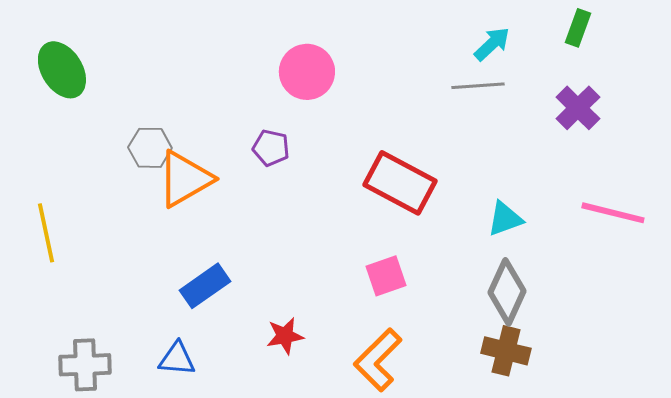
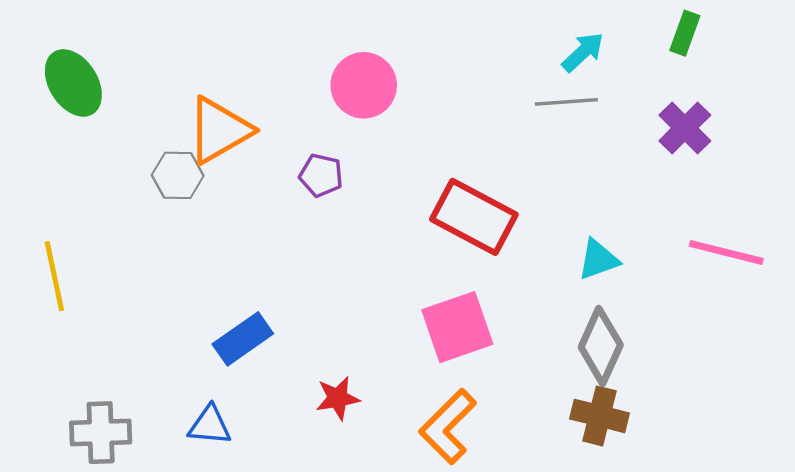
orange triangle: (185, 179) -> (219, 130), moved
pink square: (386, 276) -> (457, 327), size x1.5

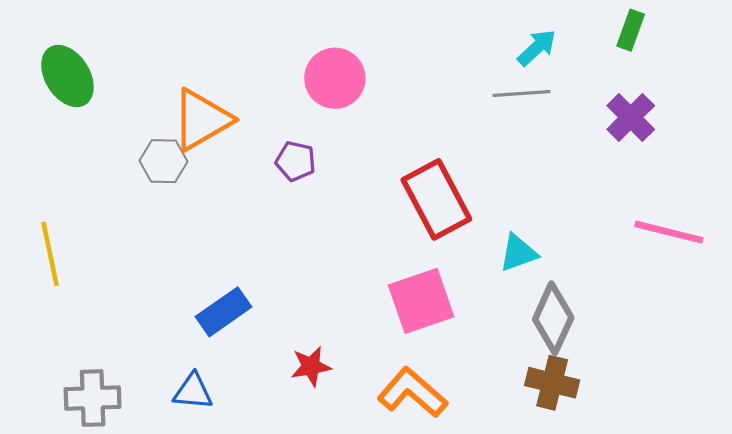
red rectangle: (474, 217) -> (436, 199), turned 34
cyan triangle: (598, 260) -> (518, 253), moved
orange L-shape: (448, 427) -> (412, 393), turned 86

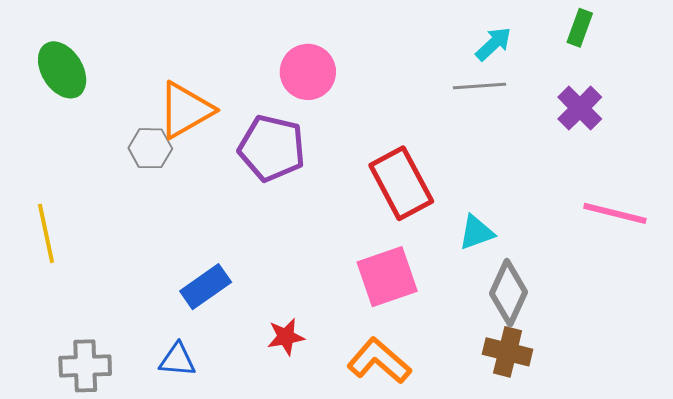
purple pentagon: (296, 161) -> (272, 148), size x1.8

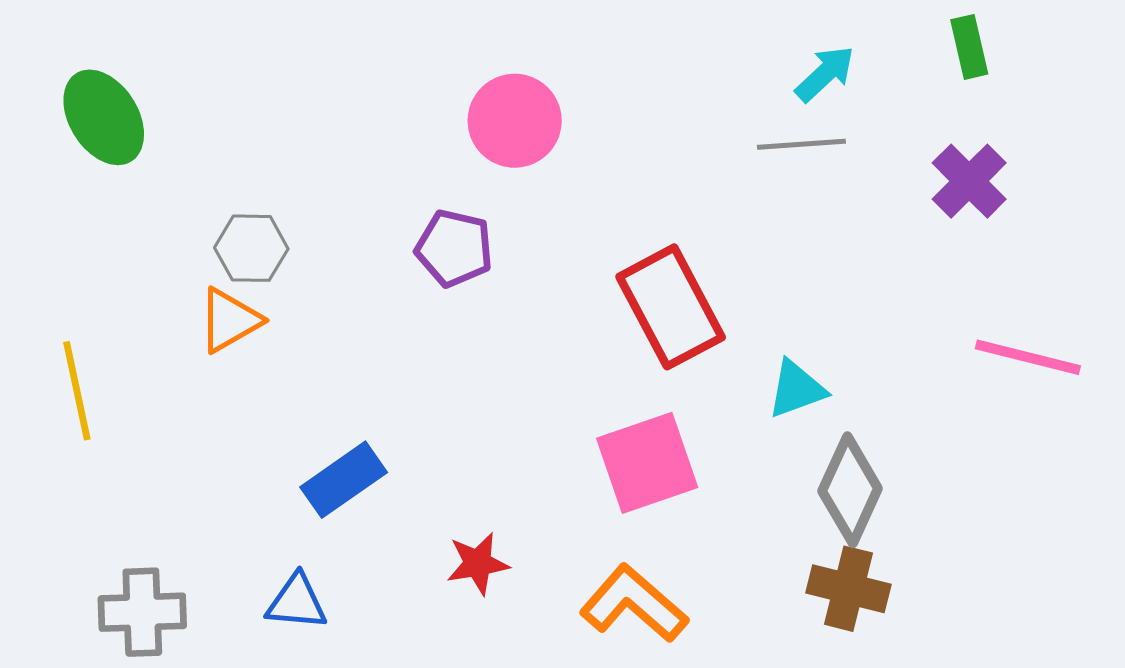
green rectangle: (580, 28) -> (969, 47), turned -33
orange triangle: (185, 110) -> (230, 320), moved, size x0.7
purple pentagon: (272, 148) -> (454, 248), size x0.7

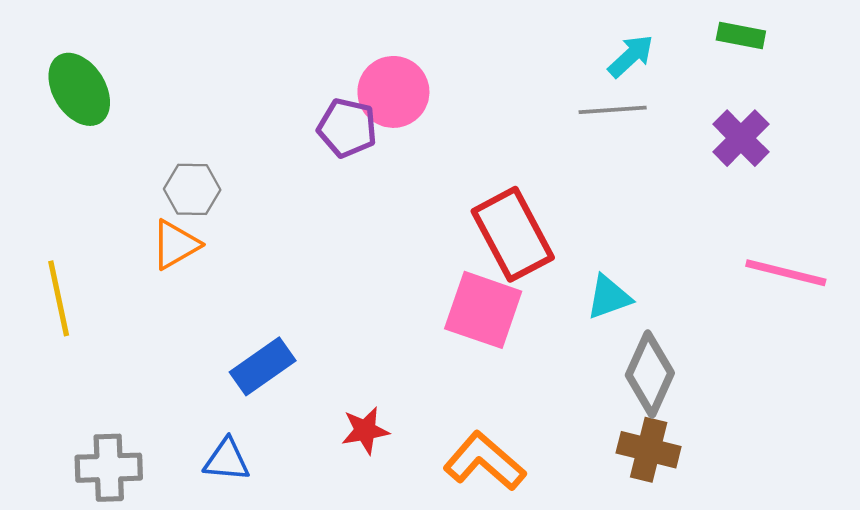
green rectangle: (969, 47) -> (741, 36), turned -66
purple pentagon: (454, 248) -> (347, 128), moved
pink square: (647, 463) -> (483, 310), moved, turned 38

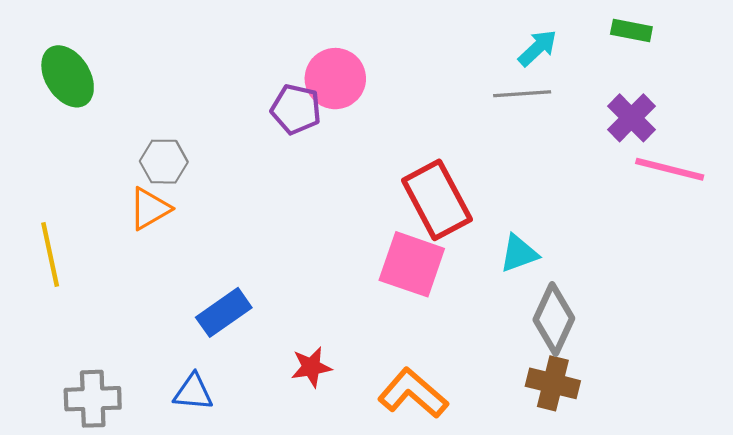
pink line: (786, 273) -> (670, 169), moved

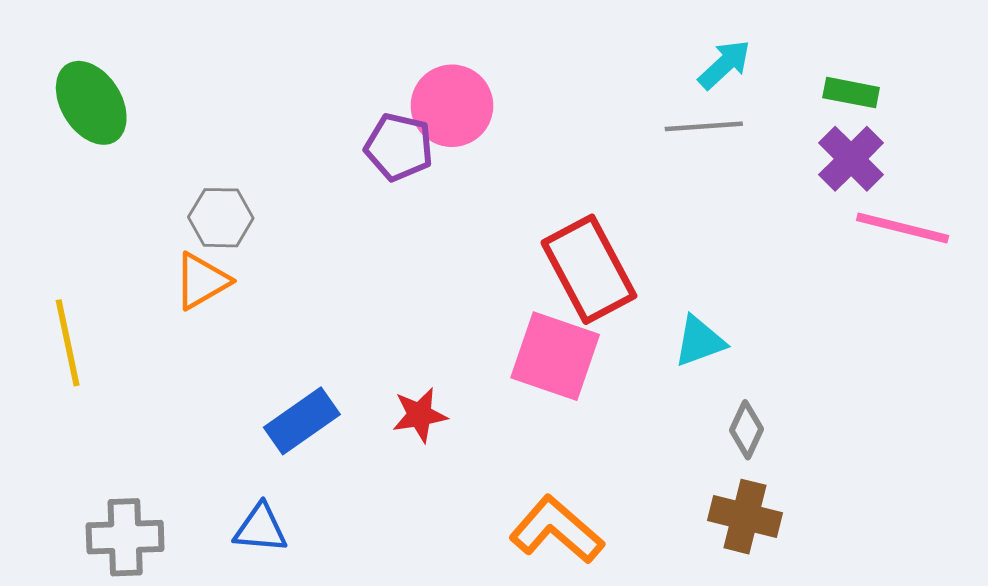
green rectangle: (631, 30) -> (851, 93), moved
gray diamond: (554, 319) -> (746, 430), size x0.6
red star: (311, 367) -> (420, 415), moved

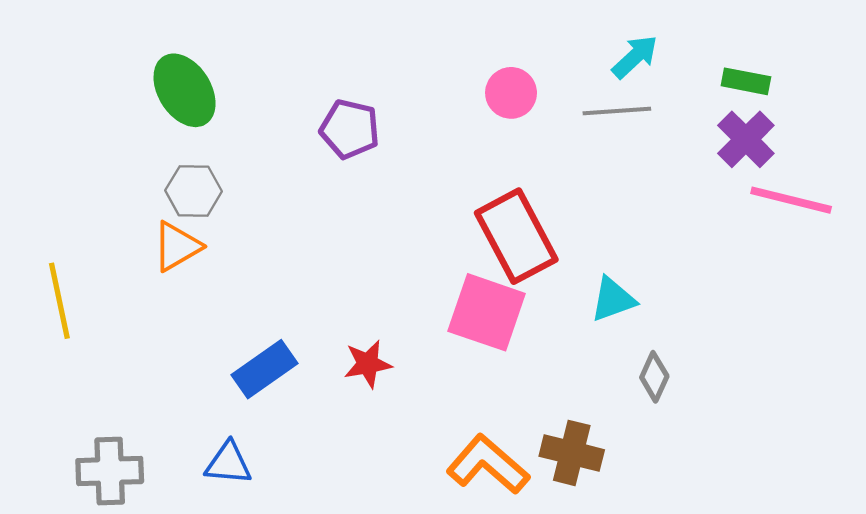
green ellipse: (91, 103) -> (185, 90), moved
pink circle: (452, 106) -> (511, 93), moved, size x0.7
brown cross: (745, 517) -> (572, 453), moved

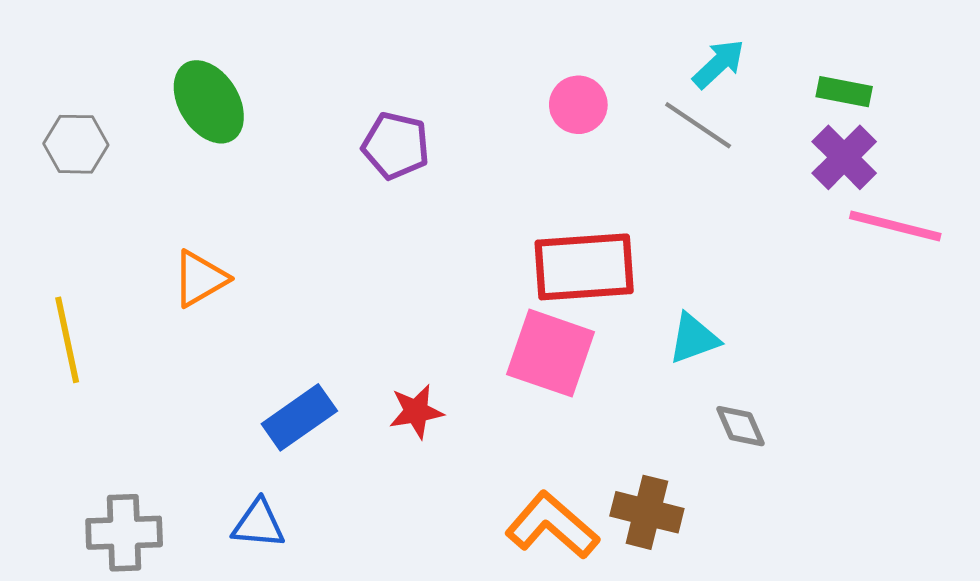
gray line: (617, 111) -> (698, 125), turned 38
gray hexagon: (194, 191) -> (76, 144), moved
red rectangle: (516, 236) -> (584, 267), turned -66
gray diamond: (654, 377) -> (740, 426), turned -48

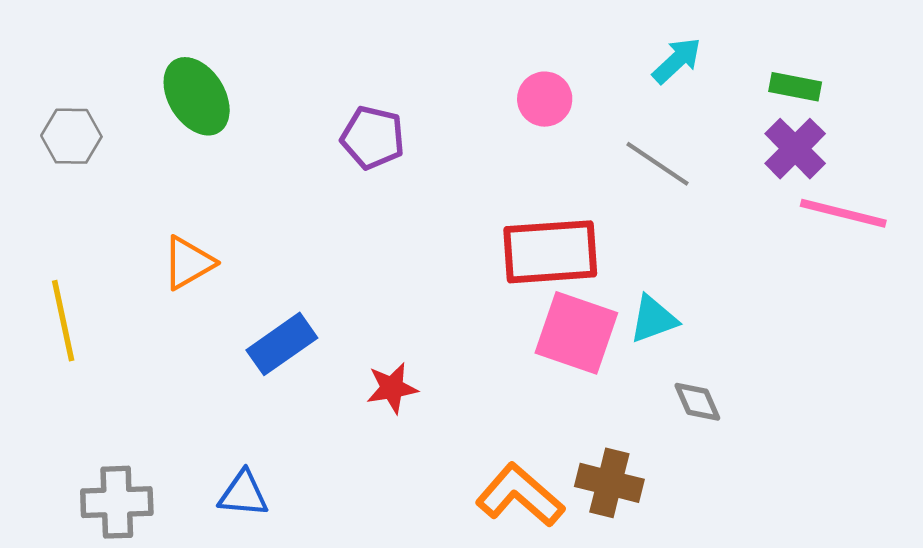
gray line: (698, 125) -> (658, 164), moved
pink square: (551, 353) -> (576, 333), moved
blue rectangle: (299, 417) -> (282, 344), moved

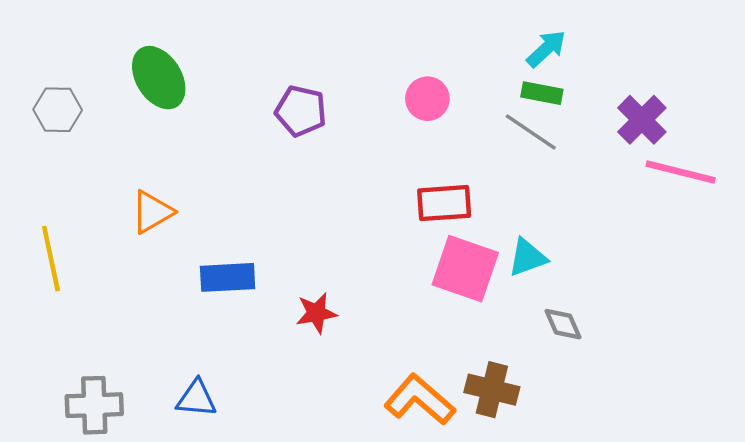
green rectangle: (795, 87) -> (542, 93), moved
pink circle: (545, 99) -> (427, 99), moved
red rectangle: (550, 252) -> (444, 203), size x0.7
blue rectangle: (282, 344) -> (228, 277), turned 32

